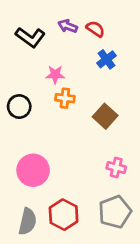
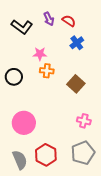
purple arrow: (68, 26) -> (49, 19), turned -136
gray semicircle: (28, 222) -> (20, 160), turned -36

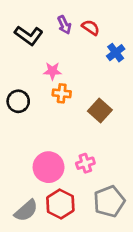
blue cross: (77, 43) -> (116, 53), moved
pink cross: (84, 121) -> (85, 163), moved, turned -32
pink circle: (24, 123) -> (49, 167), moved
gray semicircle: (20, 160) -> (26, 211), turned 72

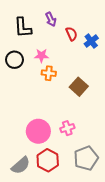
red semicircle: (91, 28) -> (72, 34), moved, turned 32
black L-shape: (29, 35) -> (23, 28), turned 50
black circle: (18, 101) -> (15, 60), moved

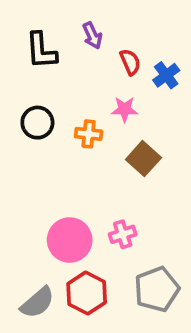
pink star: (41, 56) -> (125, 109), moved
black circle: (15, 60) -> (37, 123), moved

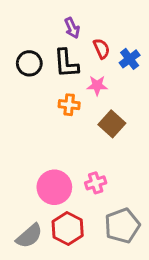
black L-shape: (41, 51) -> (66, 63), moved
black circle: (37, 123) -> (29, 63), moved

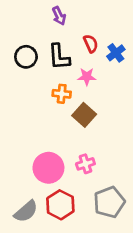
purple arrow: (72, 28) -> (59, 16), moved
brown square: (112, 124) -> (84, 115), moved

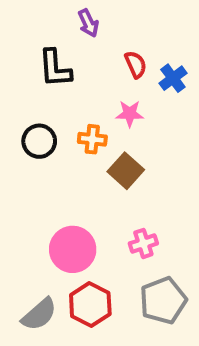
black circle: (26, 57) -> (39, 141), moved
black L-shape: (59, 57) -> (55, 68), moved
pink cross: (85, 164) -> (143, 243), moved

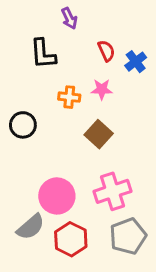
orange cross: (92, 139) -> (69, 97), moved
black circle: (39, 141) -> (23, 125), moved
pink cross: (143, 243) -> (113, 191), size x1.6
gray semicircle: (39, 314) -> (31, 227), moved

